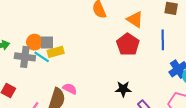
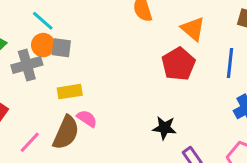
yellow rectangle: (56, 52) -> (70, 92), moved
gray cross: (25, 57) -> (27, 65), turned -30
cyan line: (42, 57) -> (43, 21), moved

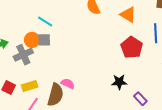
cyan line: (43, 21) -> (45, 21), moved
red pentagon: (178, 64) -> (132, 47), moved
yellow rectangle: (70, 92) -> (30, 86), moved

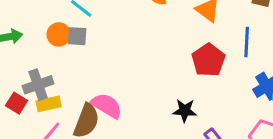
gray cross: (23, 55) -> (38, 85), moved
pink semicircle: (68, 84) -> (107, 106), size x1.5

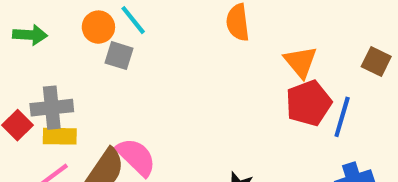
orange circle: (59, 34) -> (98, 27), moved
red pentagon: (208, 60) -> (309, 103), moved

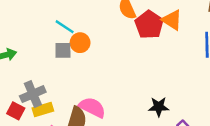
orange circle: (98, 27) -> (80, 43), moved
red pentagon: (309, 103) -> (149, 25), moved

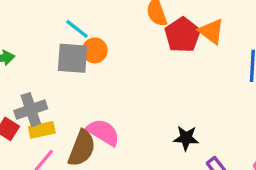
gray square: (63, 50) -> (73, 58), size x1.5

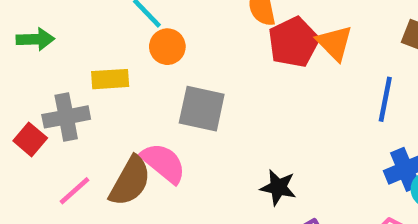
gray square: (73, 58) -> (202, 109), moved
yellow rectangle: (42, 130) -> (110, 79), moved

